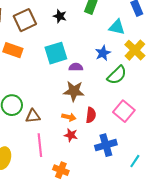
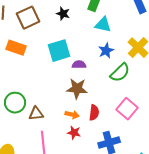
cyan triangle: (117, 27) -> (103, 25), moved

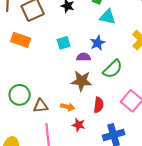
cyan square: (59, 51) -> (64, 43), size x0.6
blue star: (106, 51) -> (98, 43), moved
green semicircle: (120, 73) -> (113, 69), moved
orange arrow: (72, 115) -> (68, 107), moved

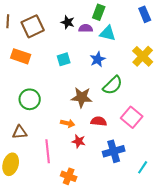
purple semicircle: (84, 57) -> (86, 28), moved
green circle: (20, 95) -> (30, 99), moved
red semicircle: (99, 105) -> (99, 121), turned -91
brown triangle: (41, 106) -> (20, 132), moved

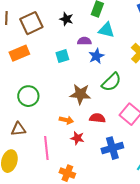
purple semicircle: (86, 28) -> (84, 41), moved
orange rectangle: (21, 56) -> (19, 53), turned -42

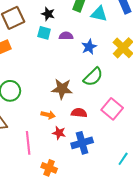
cyan triangle: (106, 30) -> (99, 14), moved
cyan square: (62, 56) -> (44, 33), moved, turned 32
blue star: (96, 56) -> (89, 47), moved
blue cross: (112, 148) -> (82, 143), moved

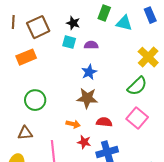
blue star: (89, 47) -> (89, 72), moved
green semicircle: (93, 77) -> (137, 86), moved

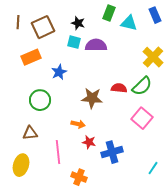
purple semicircle: (91, 45) -> (96, 45), size x1.5
blue star: (89, 72) -> (59, 72), moved
red semicircle: (104, 122) -> (119, 88), moved

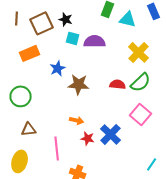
black star: (78, 23) -> (66, 19), moved
yellow cross: (153, 57) -> (139, 52), moved
brown star: (92, 98) -> (79, 84), moved
green circle: (40, 100) -> (21, 96), moved
blue cross: (112, 152) -> (111, 134), moved, turned -30

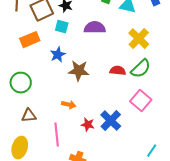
cyan square: (73, 38) -> (62, 27), moved
orange arrow: (77, 120) -> (69, 105), moved

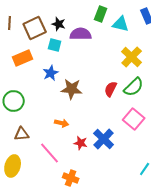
purple semicircle: (95, 28) -> (81, 34), moved
red semicircle: (118, 71) -> (111, 89), turned -70
pink line: (57, 135) -> (50, 153), turned -35

